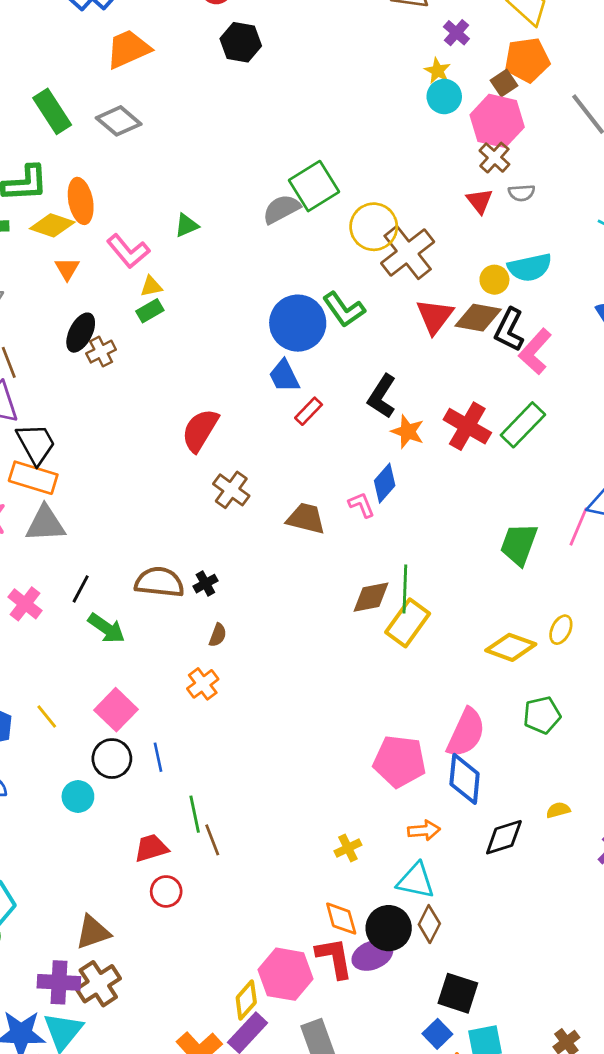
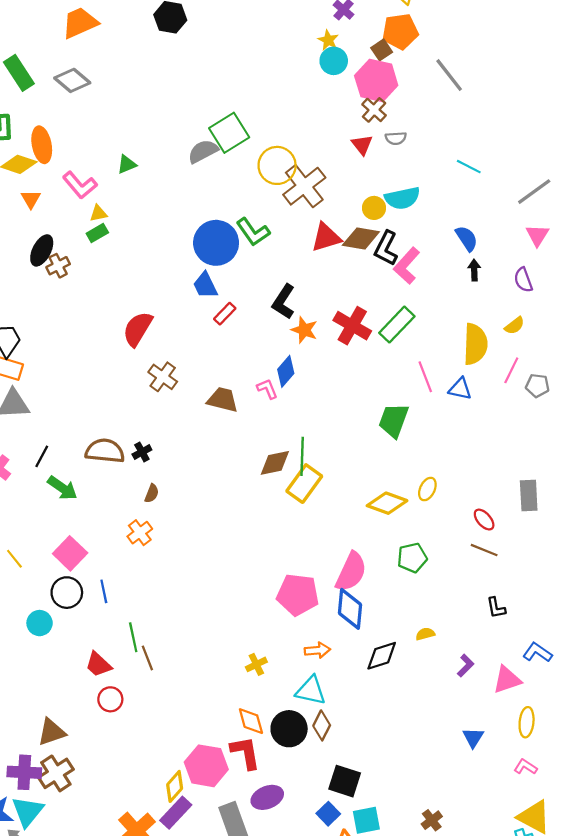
red triangle: (435, 316) -> (326, 237), turned 36
pink line: (579, 527) -> (425, 377), moved, turned -44
red trapezoid: (151, 848) -> (98, 664), turned -120
purple ellipse: (372, 955) -> (267, 797), moved

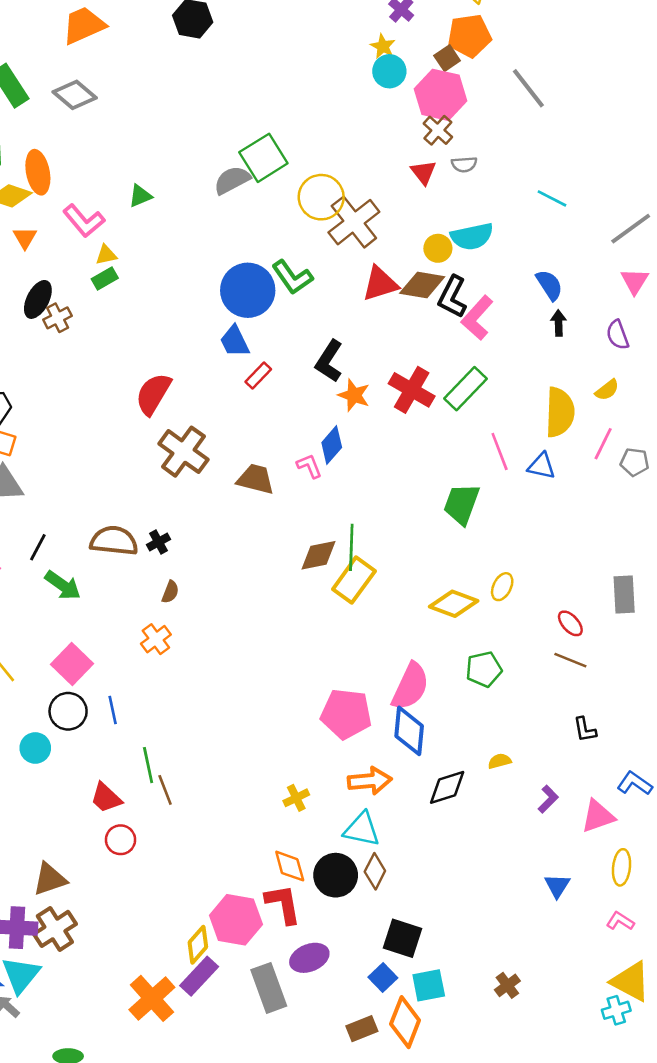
brown cross: (163, 377) -> (183, 452), size x1.4
orange arrow: (317, 650) -> (370, 781), size x1.4

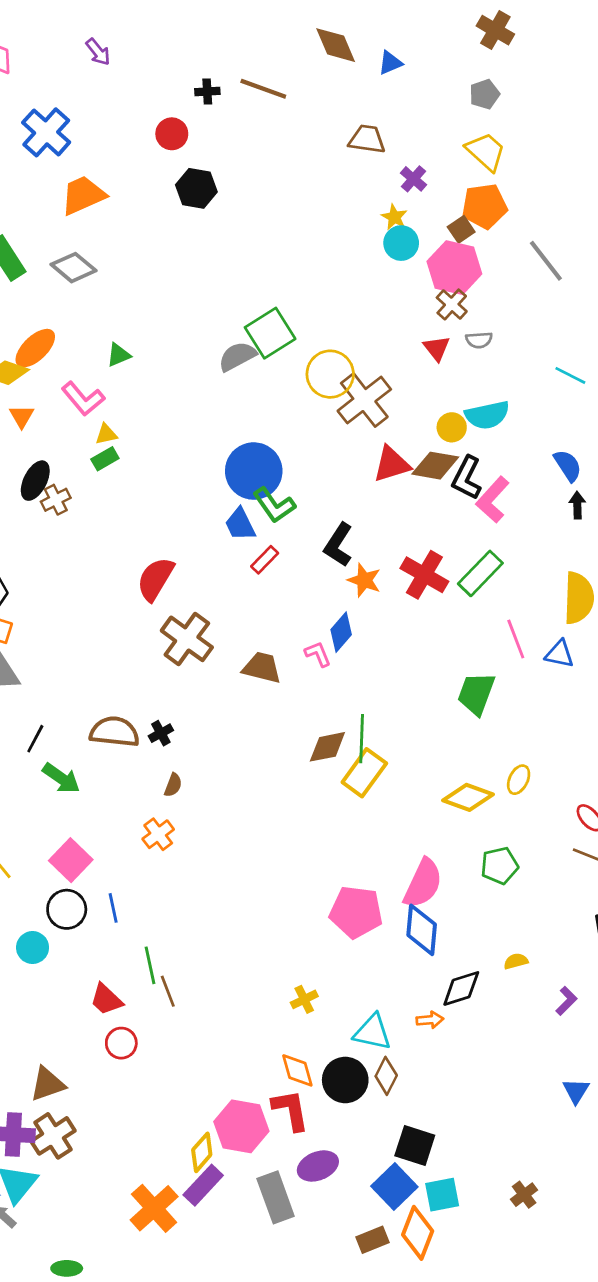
orange ellipse: (38, 172) -> (35, 348), turned 57
green triangle: (140, 196) -> (119, 355), moved
green L-shape: (292, 277) -> (274, 505), moved
orange arrow: (370, 781) -> (430, 1020), moved, size x0.6
blue square: (383, 977) -> (394, 1186), size x1.5

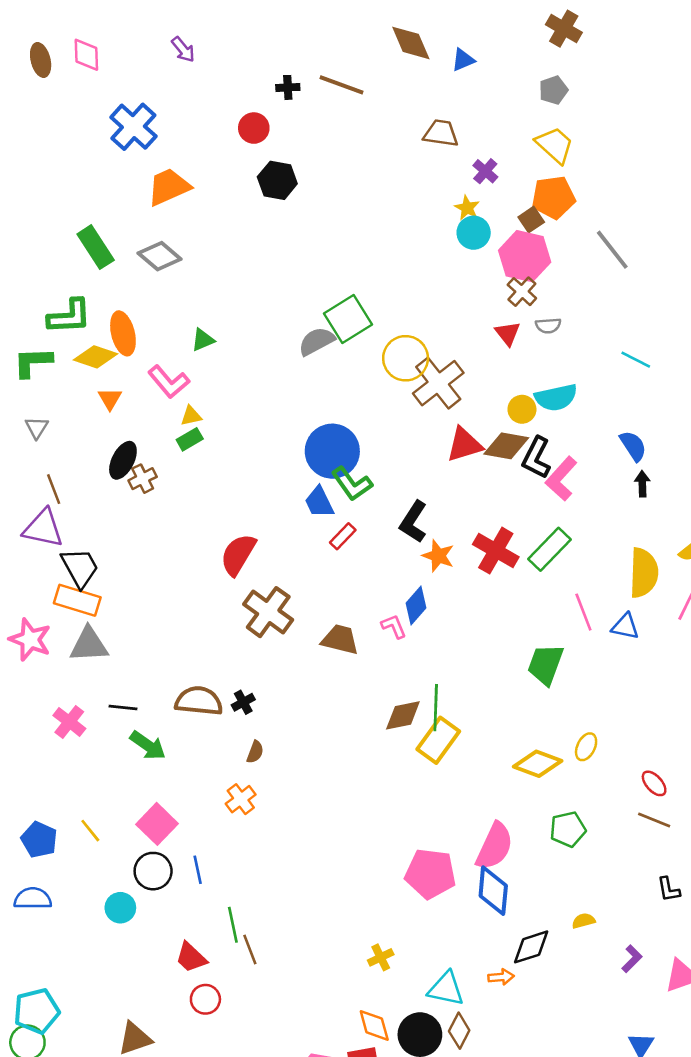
orange ellipse: (35, 348) -> (123, 333), turned -60
black line: (35, 739) -> (123, 708), turned 68

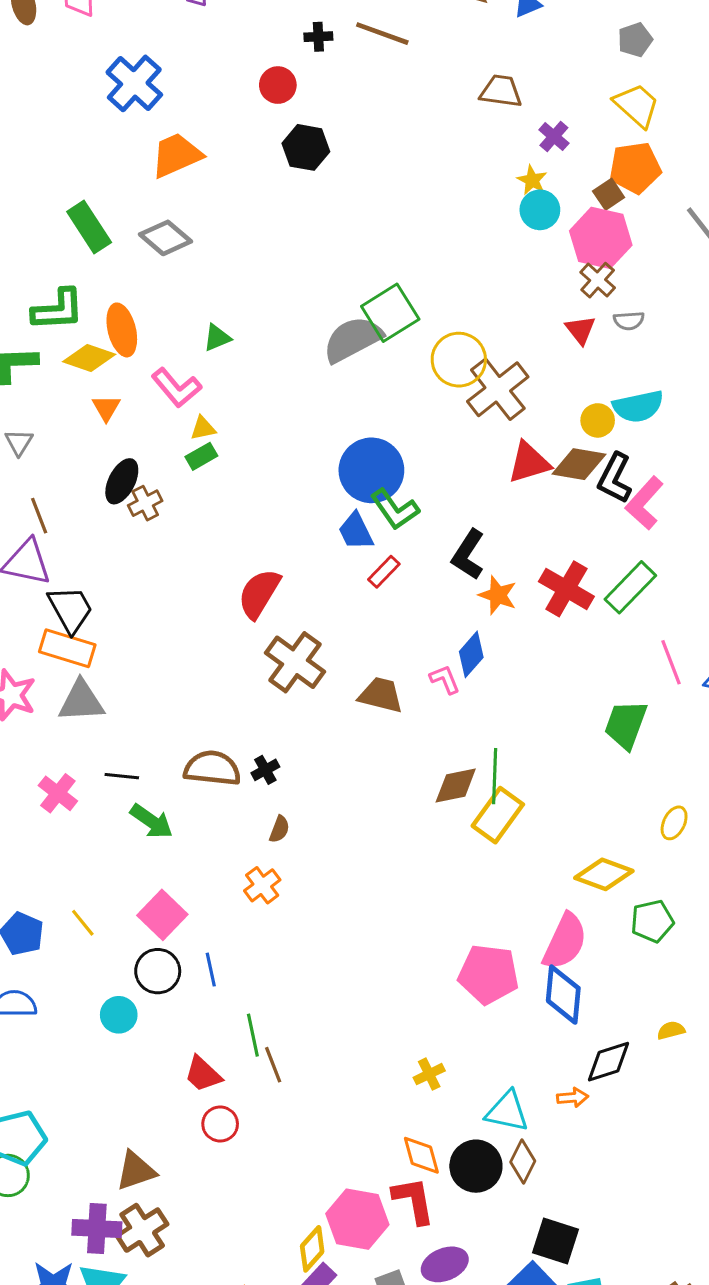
gray semicircle: (317, 341) -> (353, 339), size x1.4
yellow diamond: (538, 764) -> (604, 874), moved

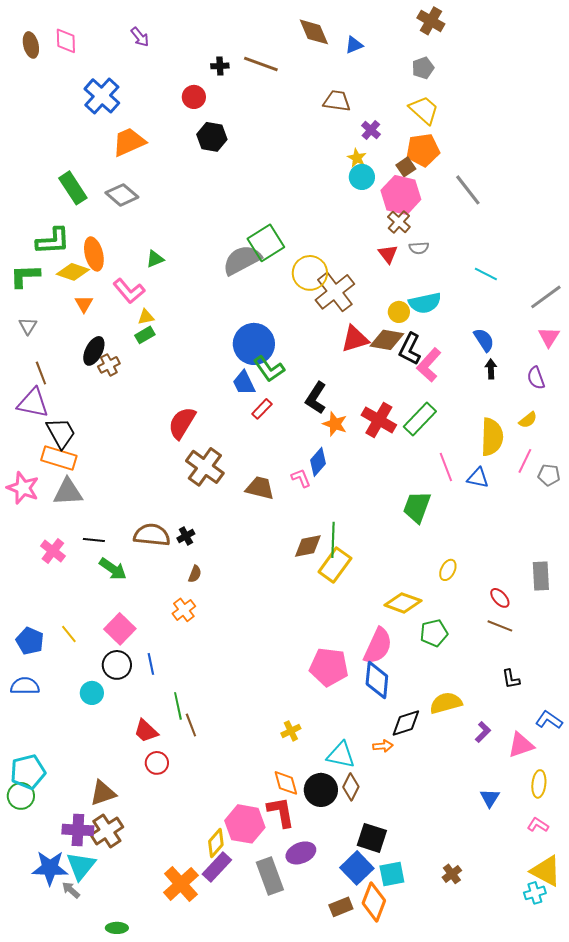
yellow semicircle: (671, 1030) -> (446, 703), size x1.8

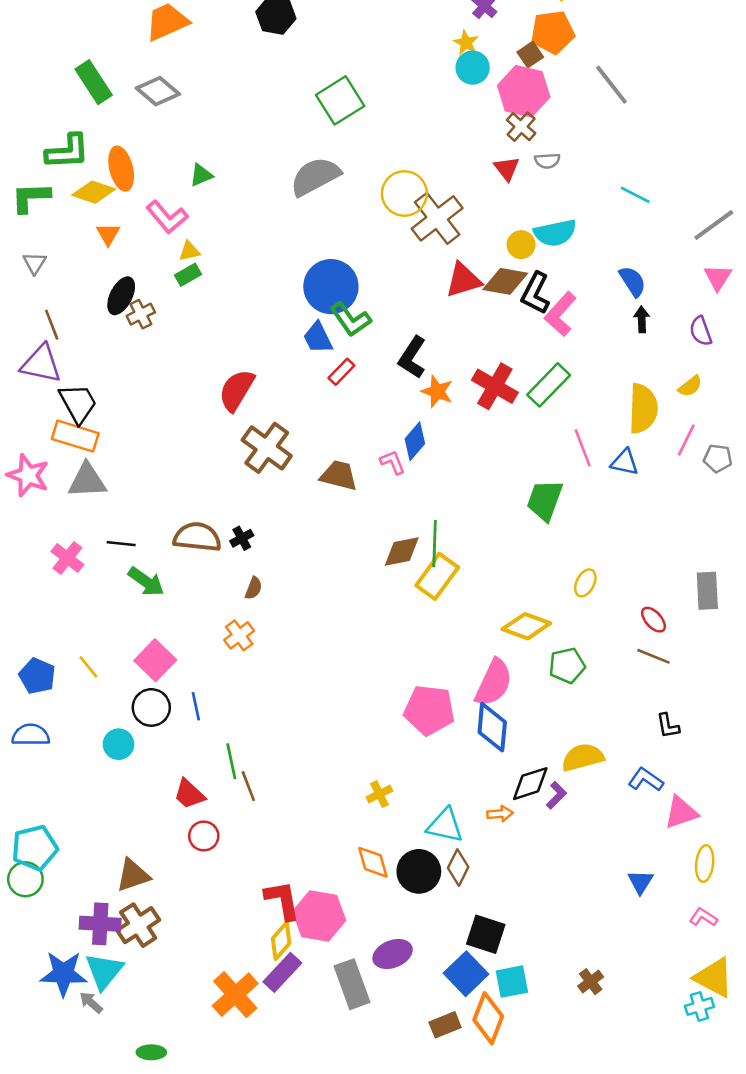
green square: (266, 243) -> (340, 100), moved
blue L-shape: (549, 720) -> (646, 780), moved
purple L-shape: (483, 732) -> (556, 795), moved
red L-shape: (281, 812) -> (282, 900), moved

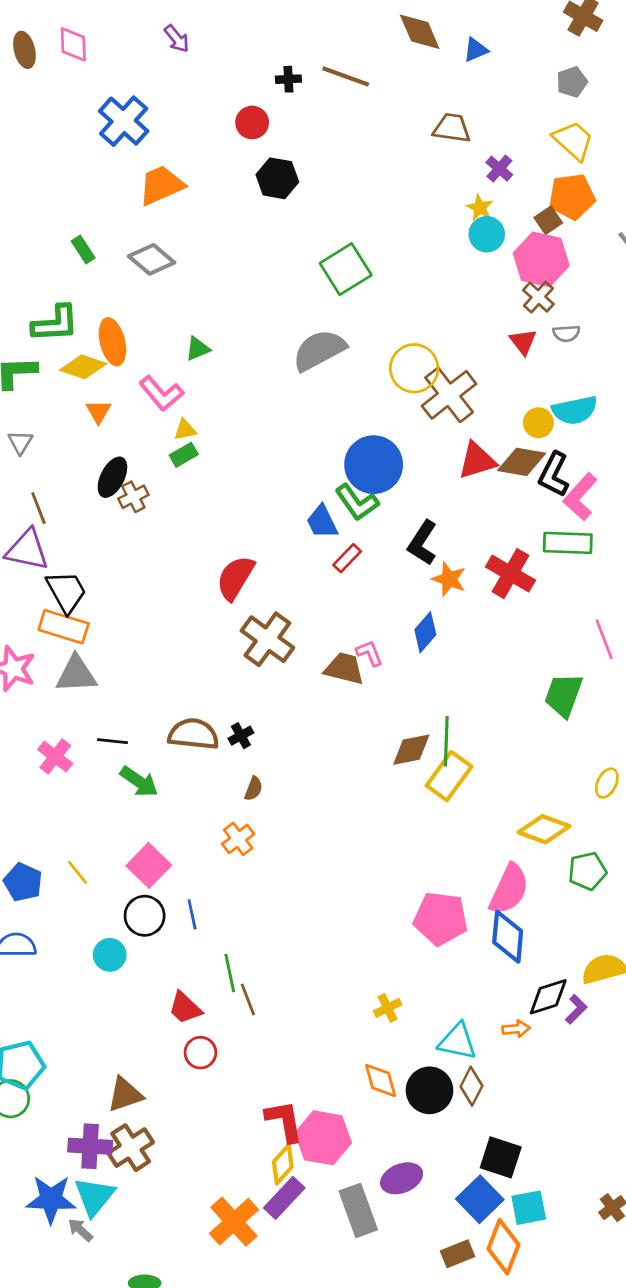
green rectangle: (94, 82) -> (83, 250), size x0.6
blue circle: (331, 287) -> (374, 465), moved
green rectangle: (549, 385) -> (568, 543), moved, turned 48
pink L-shape: (393, 462) -> (369, 653), moved

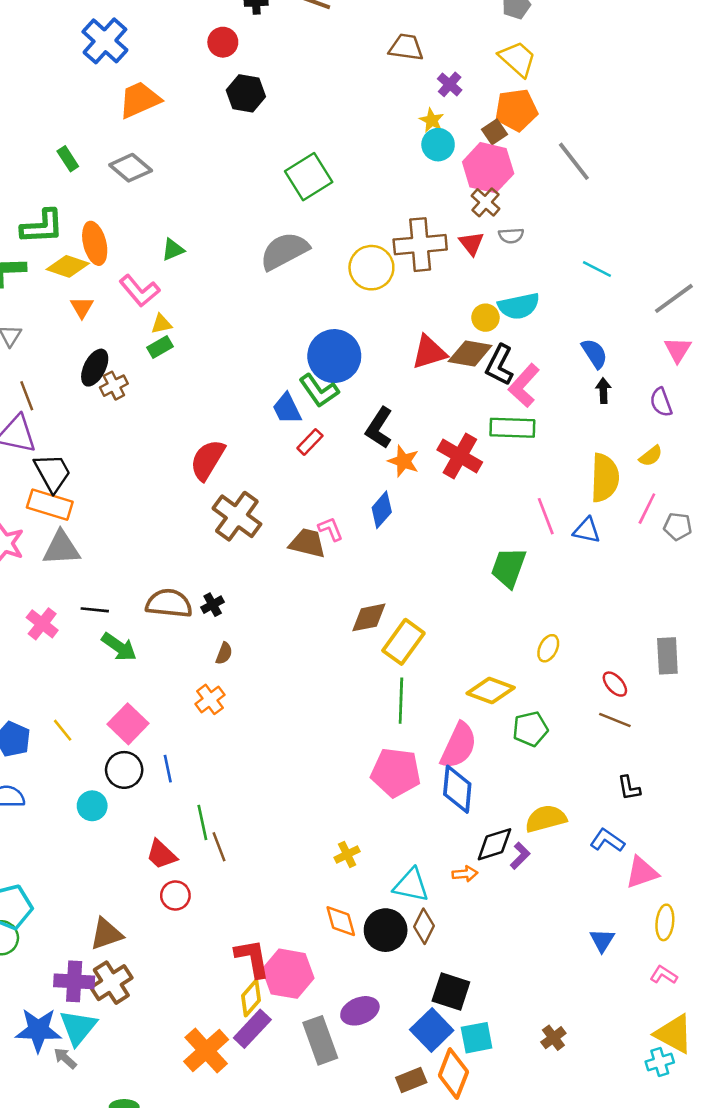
brown cross: (449, 395) -> (420, 245), moved, turned 33
green line: (446, 741) -> (401, 701), moved

